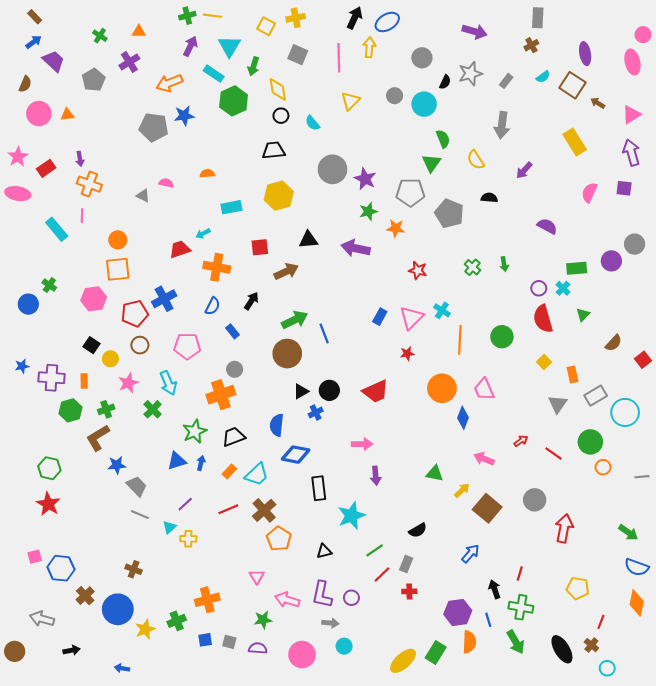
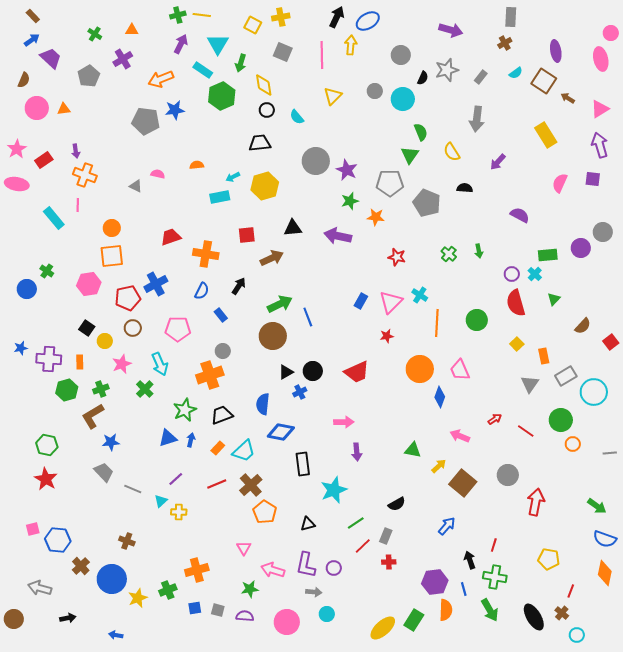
cyan arrow: (203, 234) -> (233, 177), moved
gray trapezoid: (137, 486) -> (104, 472), moved

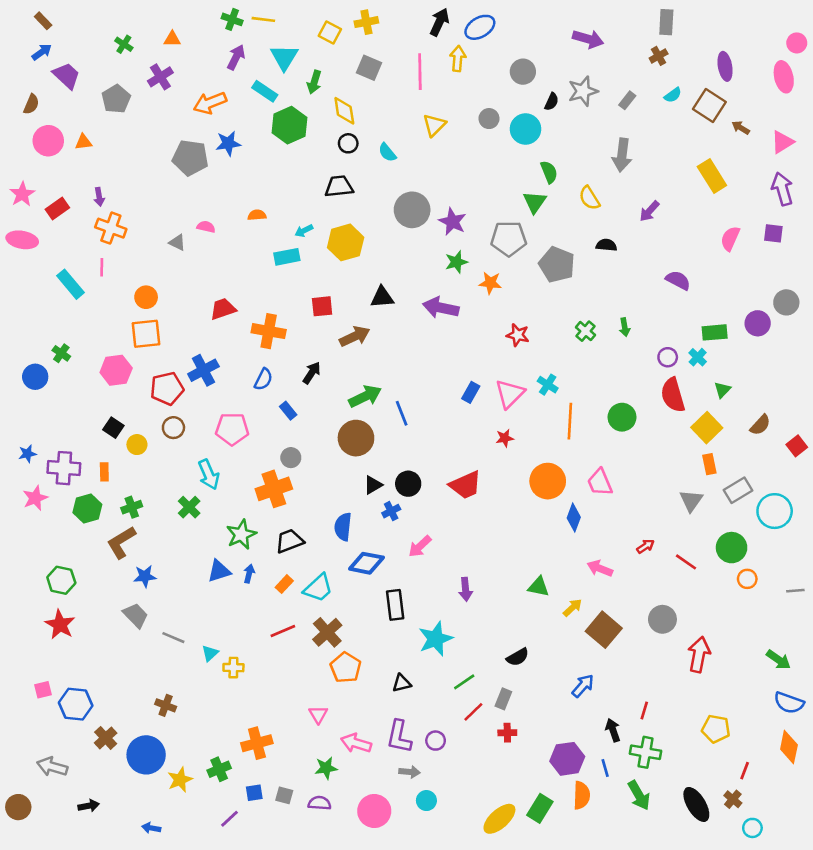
green cross: (178, 15) -> (232, 19), turned 35
yellow square: (517, 344) -> (707, 428), moved, size x1.6
pink star: (122, 364) -> (35, 498), moved
pink arrow: (344, 422) -> (420, 546), moved, turned 138
purple line: (176, 479) -> (230, 819), moved

